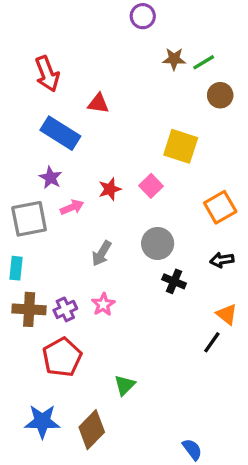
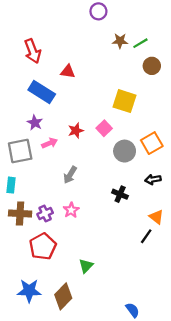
gray circle: (158, 243) -> (125, 151), moved

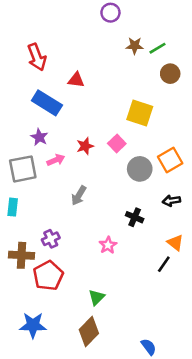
pink star: (71, 210) -> (108, 245), moved
brown cross: (20, 213) -> (22, 255), moved
brown diamond: (63, 296) -> (89, 332), moved

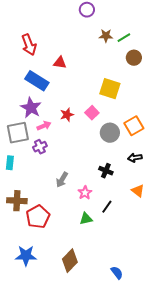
purple star: (39, 137) -> (31, 108), size x1.5
gray arrow: (79, 196) -> (62, 180), moved
purple cross: (51, 239) -> (40, 147), moved
black line: (164, 264) -> (107, 207), moved
green triangle: (96, 297) -> (86, 219), moved, turned 32

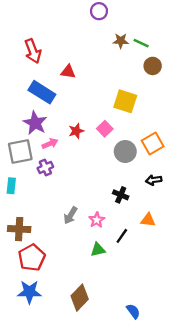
green line: (124, 38) -> (141, 43), turned 56
gray arrow: (62, 180) -> (70, 215), moved
orange triangle: (138, 191) -> (148, 220), moved, turned -32
red pentagon: (38, 217) -> (32, 258), moved

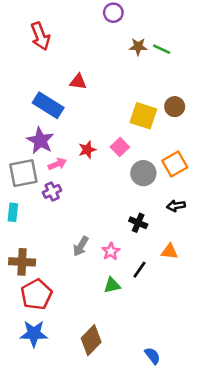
red arrow: (33, 51) -> (40, 36), moved
brown circle: (153, 66) -> (175, 107), moved

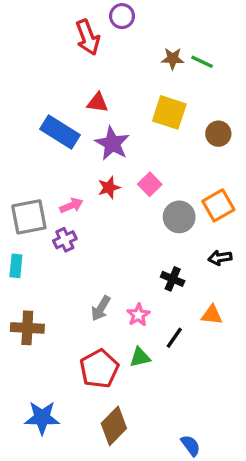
purple circle: (113, 13) -> (122, 16), moved
red arrow: (40, 36) -> (88, 37), moved
yellow square: (143, 116) -> (169, 112), moved
purple star: (40, 141) -> (112, 143), moved
red pentagon: (36, 294) -> (99, 369), moved

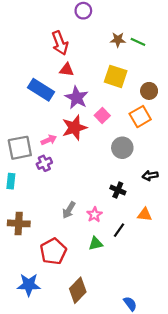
red arrow: (88, 37) -> (60, 43), moved
pink square: (150, 184) -> (102, 115), moved
red star: (109, 188) -> (74, 128), size x1.6
orange square: (218, 205) -> (140, 117), moved
red pentagon: (99, 369) -> (53, 251), moved

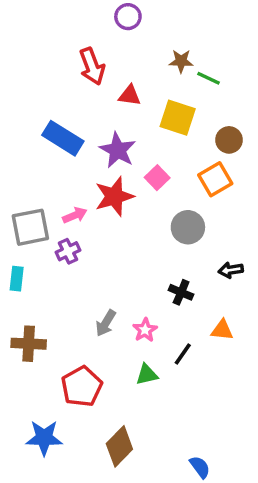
green line: (138, 42) -> (208, 78), moved
red triangle: (67, 70) -> (130, 95), moved

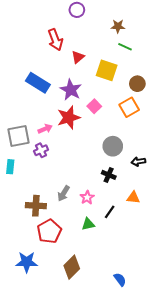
brown star: (181, 61) -> (118, 26), moved
red triangle: (130, 95) -> (78, 57), turned -48
gray circle: (188, 227) -> (113, 146), moved
brown cross: (29, 344) -> (36, 206), moved

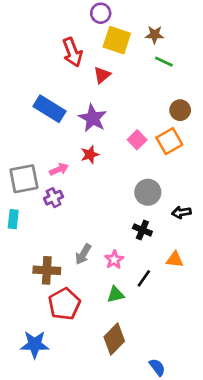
yellow square: (107, 70) -> (117, 40), moved
pink square: (94, 106) -> (137, 140), moved
red star: (69, 118) -> (90, 155), size x0.6
brown diamond: (72, 267) -> (114, 339), moved

